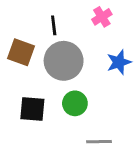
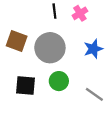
black line: (54, 25) -> (54, 11), moved
gray line: (99, 142) -> (94, 94), moved, turned 36

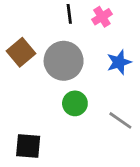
brown square: (17, 41) -> (21, 52), turned 30
black square: (26, 85) -> (28, 146), moved

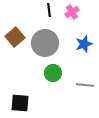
gray line: (120, 120) -> (85, 85), turned -30

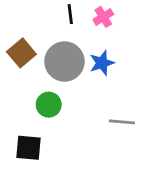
blue star: (84, 44) -> (102, 63), moved
green circle: (53, 73) -> (49, 105), moved

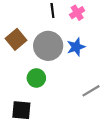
gray line: (122, 122) -> (91, 91), turned -36

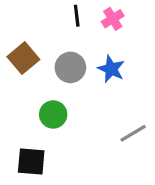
gray circle: (48, 46) -> (70, 67), size x0.7
blue star: (76, 47) -> (111, 69), turned -30

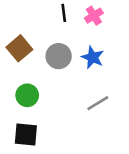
green circle: (53, 114) -> (27, 95), moved
gray line: (133, 133) -> (98, 103), moved

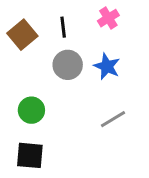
black line: (64, 13) -> (63, 27), moved
brown square: (19, 48) -> (22, 35), moved

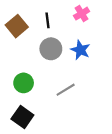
gray line: (113, 119) -> (66, 90), moved
black square: (30, 155) -> (22, 117), turned 30

